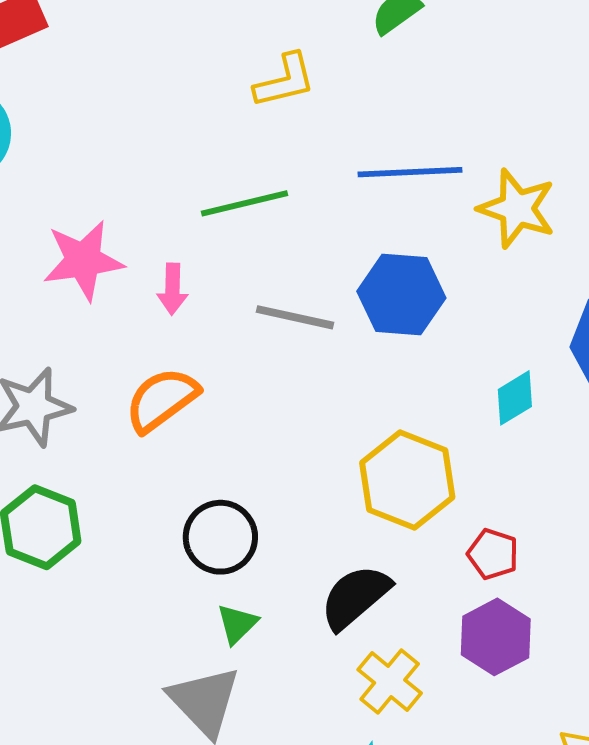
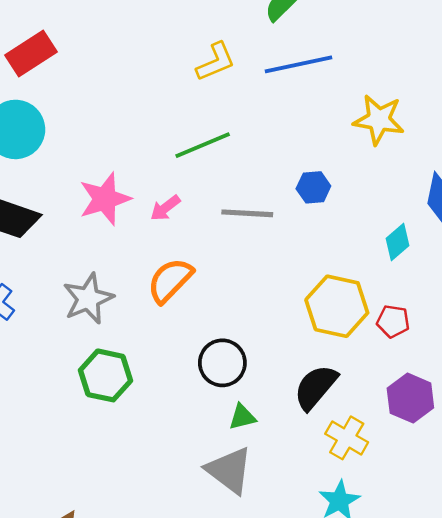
blue line: (410, 172) -> (299, 64), moved
pink arrow: (172, 289) -> (165, 208), turned 60
blue hexagon: (401, 295) -> (313, 187), size x0.6
red pentagon: (493, 554) -> (393, 321), moved
green triangle: (237, 624) -> (242, 417), turned 40

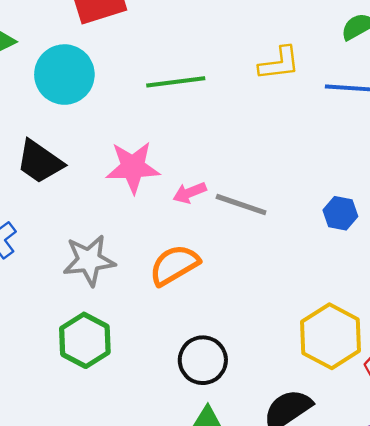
green line: (203, 145) -> (176, 82), moved
gray line: (247, 213) -> (241, 205), moved

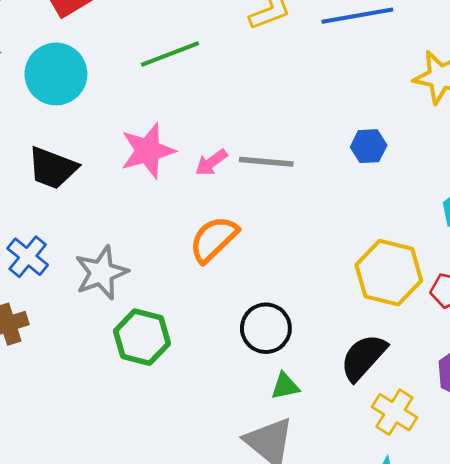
gray star: (89, 260) -> (101, 273), moved

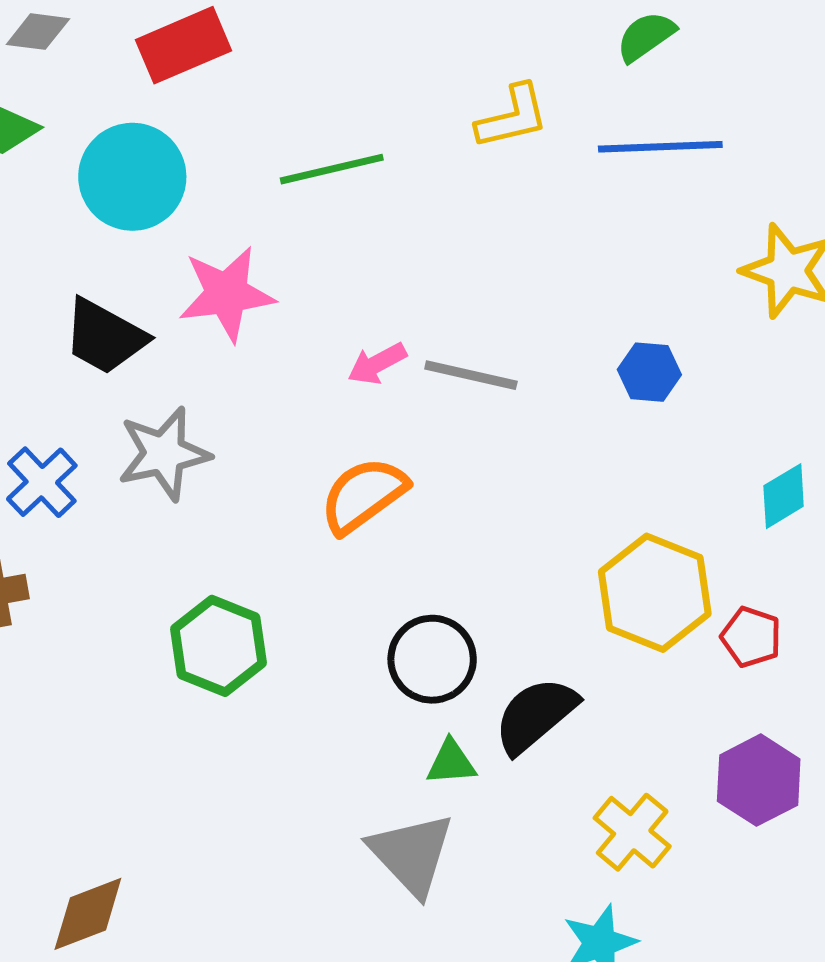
pink star: (148, 151) -> (227, 294), moved
gray star: (101, 273) -> (164, 454), moved
black semicircle: (363, 357) -> (536, 715), moved

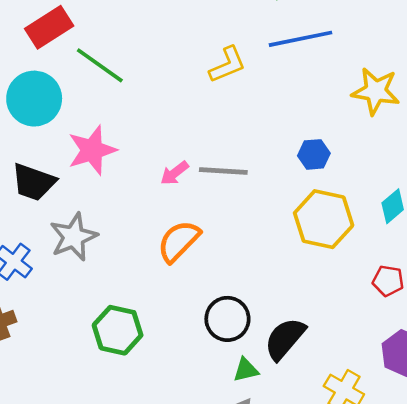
yellow L-shape: (512, 117) -> (227, 65), moved
green line: (332, 169) -> (100, 65), moved, turned 58
yellow hexagon: (655, 593) -> (324, 219), moved

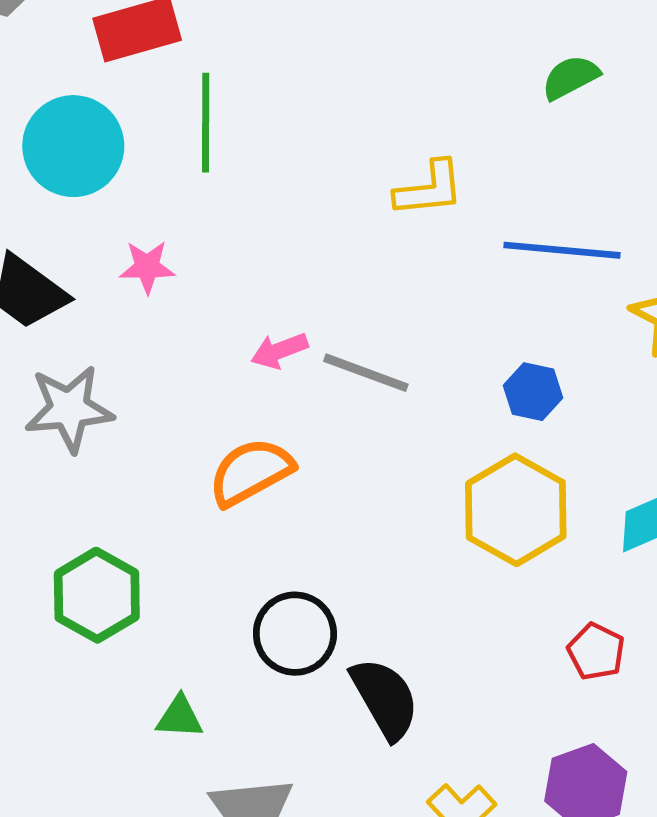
blue line: (300, 39) -> (562, 250), moved
green line: (100, 65) -> (206, 123), turned 38
pink star: (92, 150) -> (147, 267), size x0.6
black semicircle: (285, 339) -> (385, 698), turned 93
green triangle: (246, 370) -> (180, 717), moved

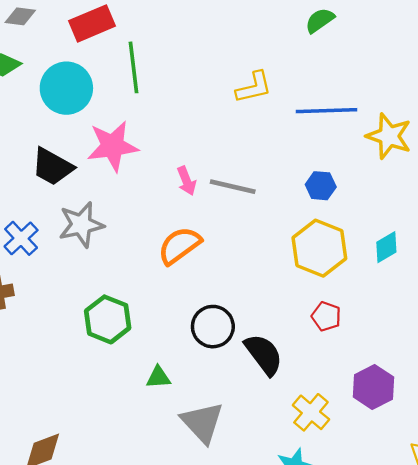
pink star: (147, 267) -> (113, 146), size x1.8
pink arrow: (279, 351) -> (187, 181), turned -84
red pentagon: (596, 652) -> (326, 316), moved

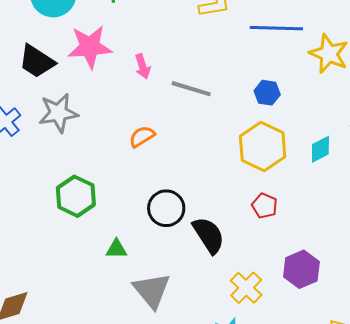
pink arrow: (187, 181) -> (143, 66), moved
orange semicircle: (179, 246) -> (142, 136), size x0.7

